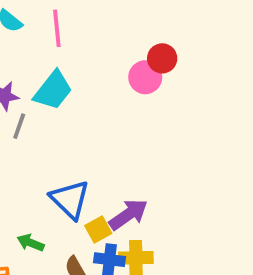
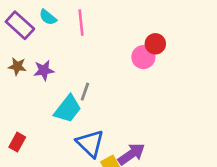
cyan trapezoid: (53, 90) -> (68, 109), moved
gray line: (19, 126) -> (85, 92), moved

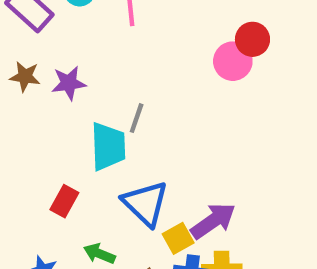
cyan trapezoid: (68, 109) -> (108, 146), turned -40
red rectangle: (17, 142) -> (64, 201), moved

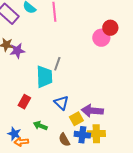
purple star: (69, 83) -> (17, 51), moved
blue triangle: (145, 203) -> (61, 103), size x0.7
purple arrow: (213, 221) -> (92, 111), turned -140

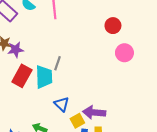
pink circle: (101, 38) -> (124, 53), moved
red rectangle: (24, 102) -> (22, 76), moved, size x1.5

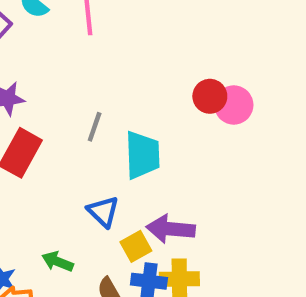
red circle: (113, 26) -> (210, 96), moved
cyan trapezoid: (44, 77) -> (142, 155), moved

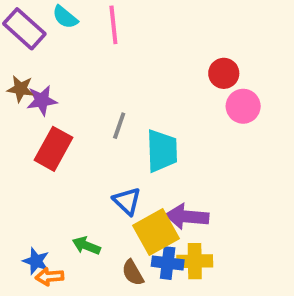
red circle: (210, 96) -> (224, 73), moved
yellow square: (136, 246) -> (156, 232), size x1.6

